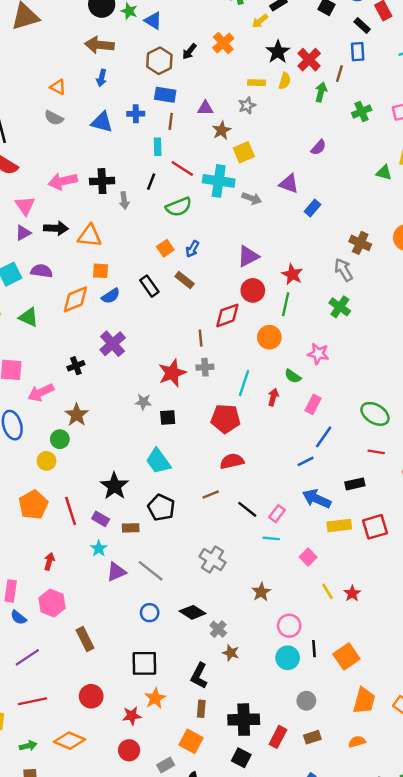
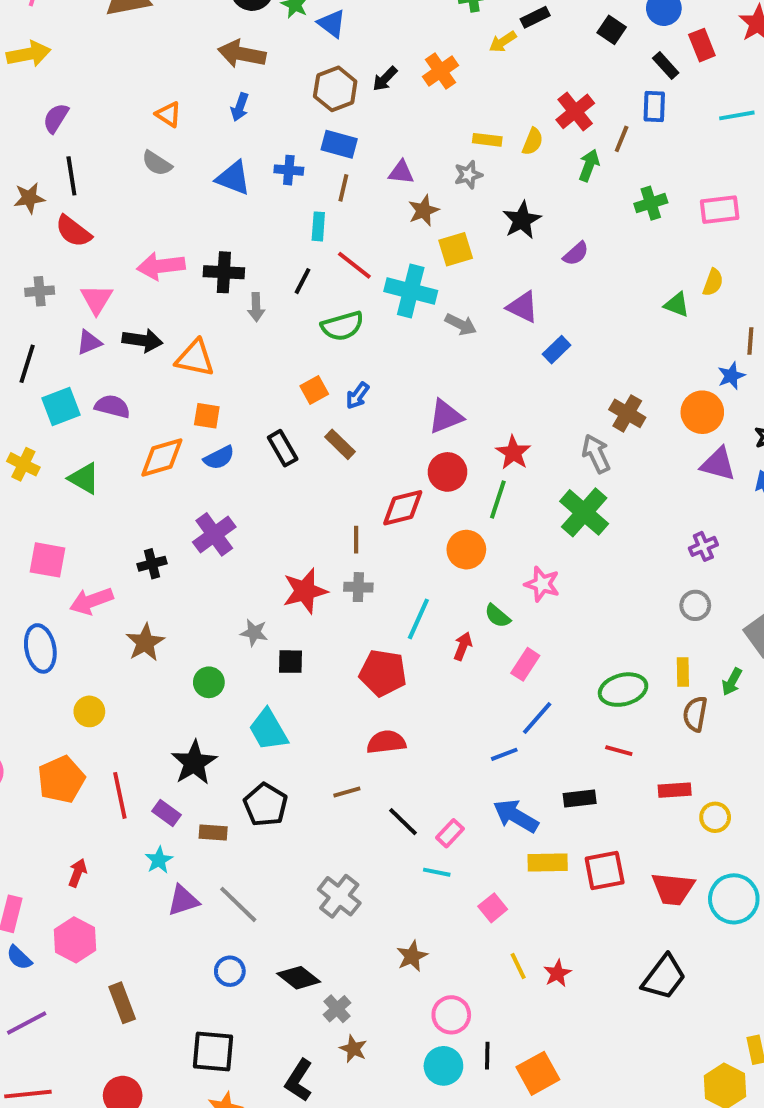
black star: (278, 52) -> (522, 220), moved
green cross: (340, 307) -> (584, 512), size x1.4
green ellipse: (375, 414) -> (623, 690), turned -52
green circle: (60, 439) -> (209, 682), moved

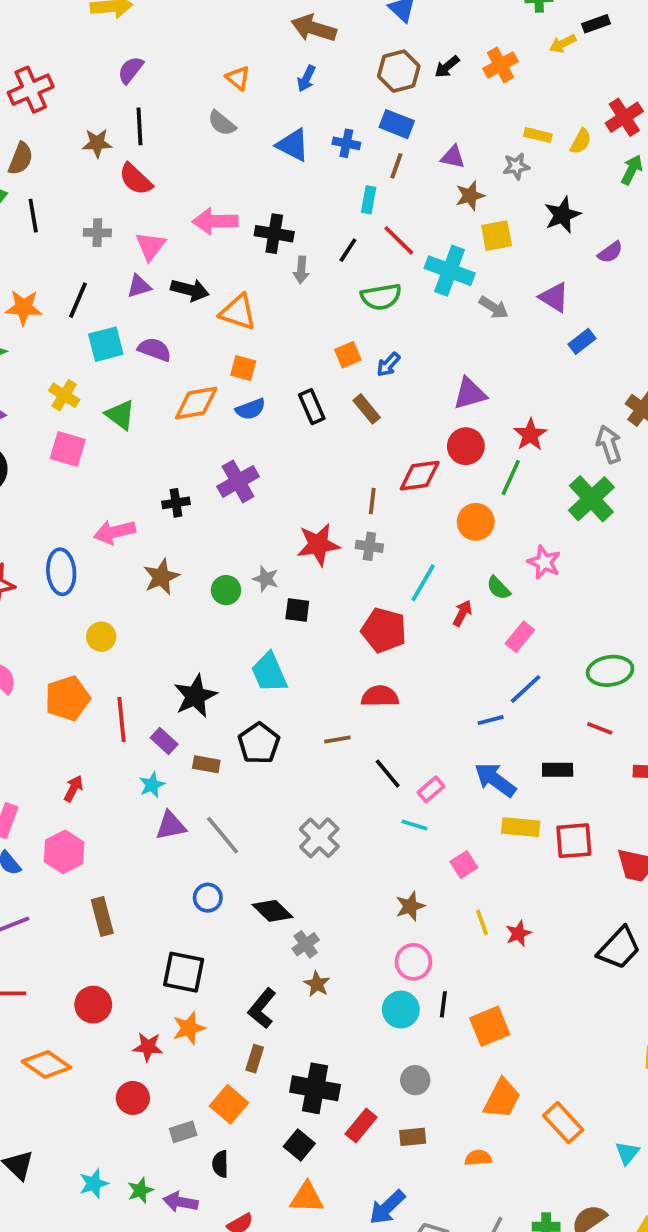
pink square: (48, 560) -> (68, 449), moved
green circle: (209, 682) -> (226, 590), moved
brown star: (412, 956) -> (410, 906), moved

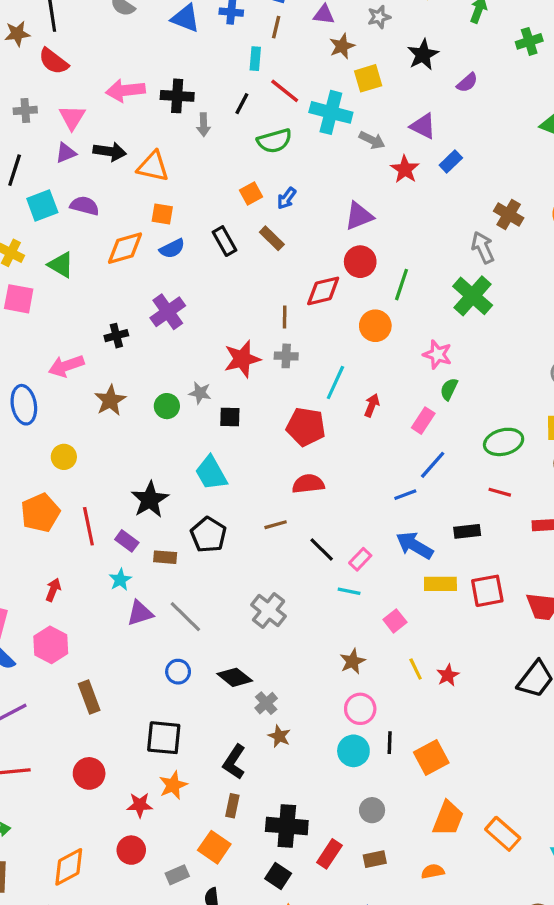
red star: (530, 435) -> (405, 169), moved
green semicircle: (498, 588) -> (449, 389), moved, turned 75
orange diamond: (46, 1064) -> (69, 867), moved, turned -57

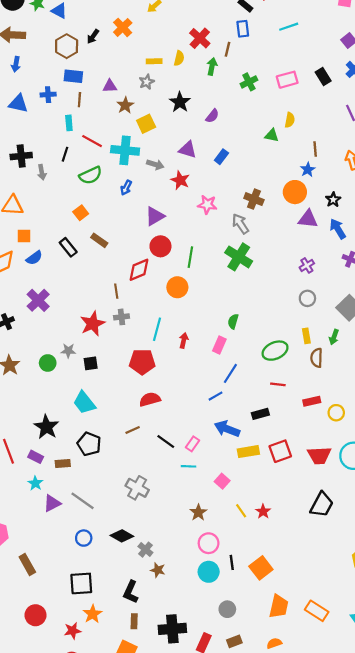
blue rectangle: (451, 162) -> (221, 157), moved
blue arrow: (287, 198) -> (126, 188), moved
pink star: (437, 354) -> (207, 205), moved

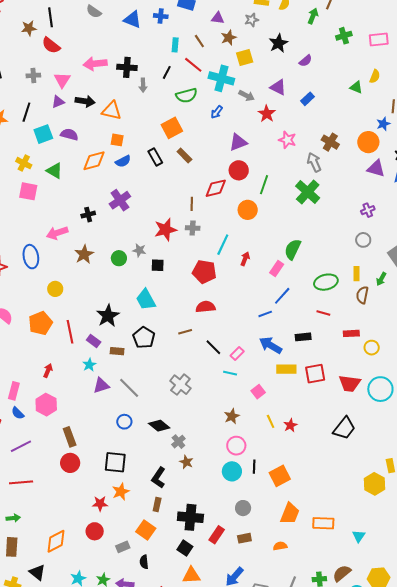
brown line: (79, 100) -> (199, 41), moved, turned -48
orange square: (81, 213) -> (172, 128), size x1.5
green semicircle: (233, 321) -> (293, 249), size x1.5
orange rectangle: (317, 611) -> (323, 523), turned -40
red circle: (36, 615) -> (70, 463), moved

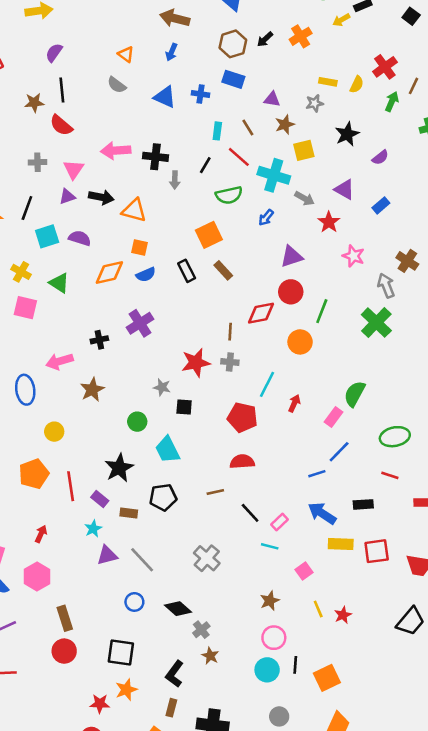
green circle: (119, 258) -> (137, 422), moved
black pentagon: (144, 338) -> (163, 497), turned 30

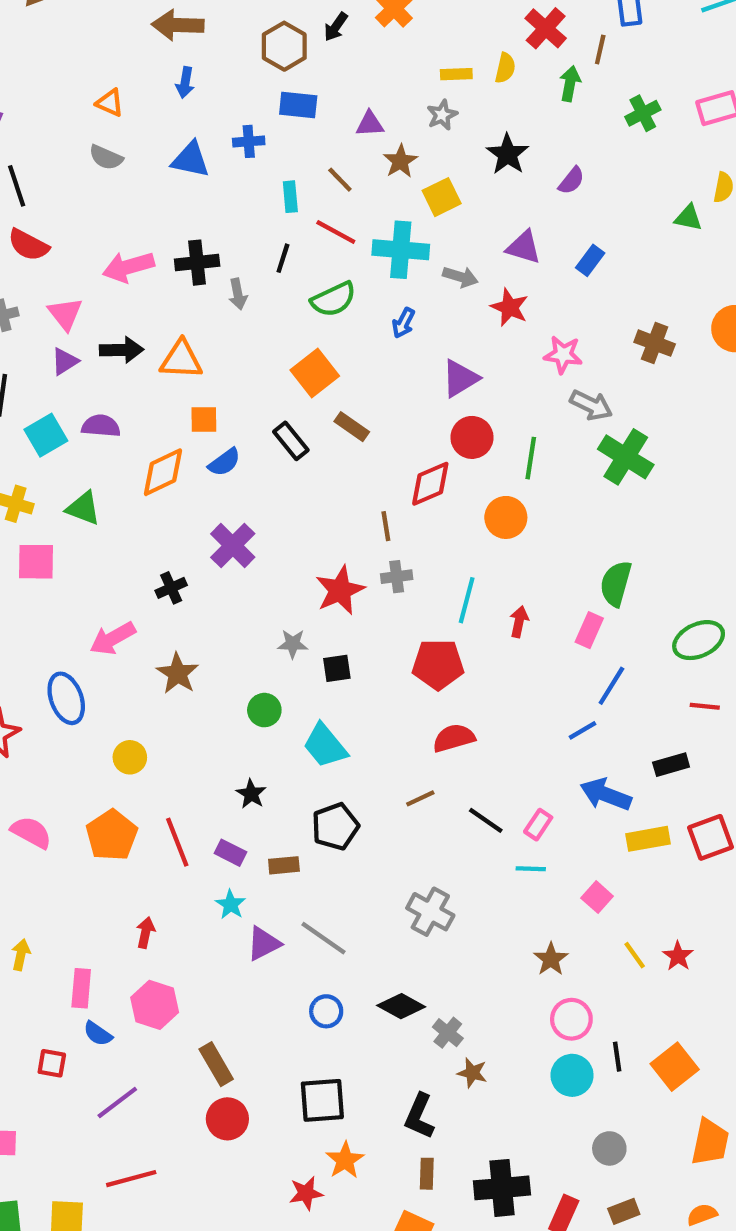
gray arrow: (386, 286) -> (591, 405), moved, turned 150
black star: (119, 468) -> (251, 794), size x0.6

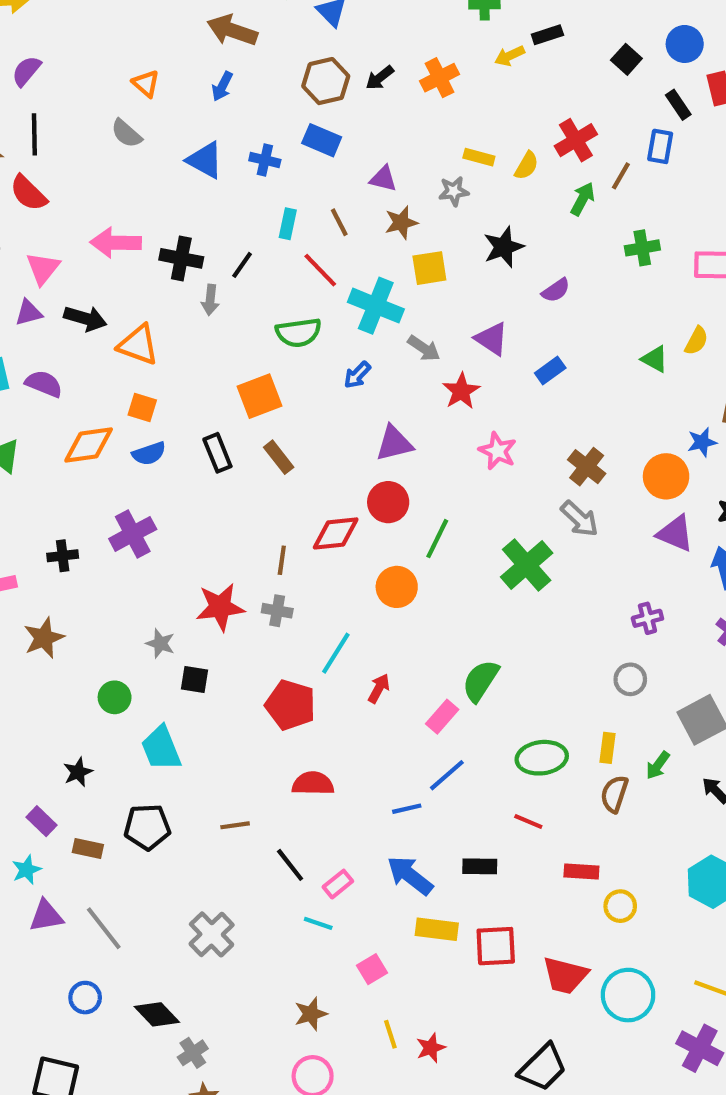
black line: (283, 258) -> (242, 265), moved
gray arrow: (591, 405) -> (580, 519), moved
red semicircle: (454, 738) -> (313, 784), moved

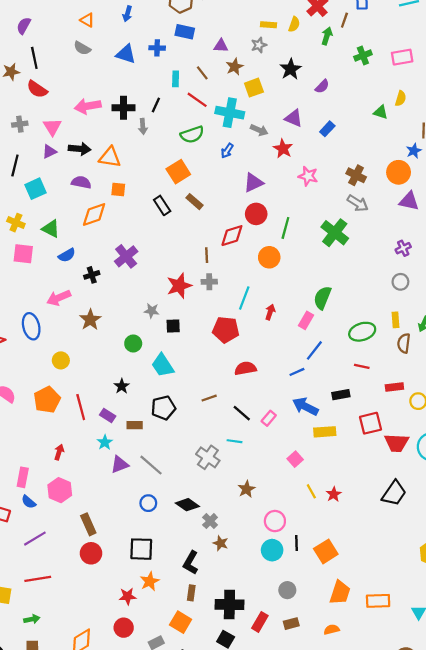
purple semicircle: (44, 384) -> (81, 182), moved
blue semicircle: (149, 454) -> (67, 255), moved
cyan line: (318, 923) -> (234, 441), moved
red square: (496, 946) -> (370, 423), moved
brown star: (311, 1014) -> (246, 489), moved

